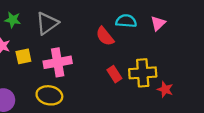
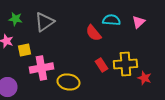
pink cross: (58, 62) -> (41, 68), moved
yellow ellipse: (49, 95) -> (68, 82), moved

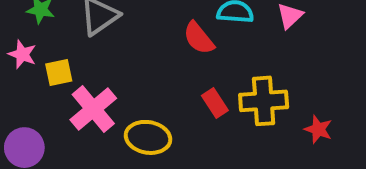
pink cross: (41, 68) -> (93, 109), turned -30
red star: (144, 78) -> (318, 129), moved

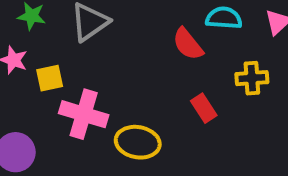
yellow cross: (264, 101) -> (252, 78), moved, size x0.7
pink cross: (93, 109) -> (84, 114), turned -33

